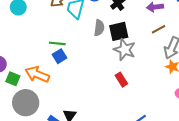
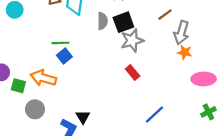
gray star: (125, 50) -> (132, 41), turned -30
gray circle: (26, 103) -> (35, 109), size x0.7

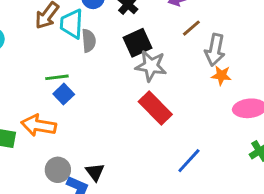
gray semicircle: (102, 21) -> (89, 41), moved
gray star: (132, 41) -> (151, 66), turned 30
red rectangle: (133, 73) -> (155, 108), size x1.6
gray circle: (35, 109) -> (58, 170), moved

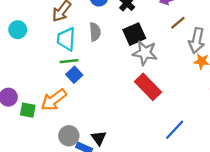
cyan trapezoid: (72, 24) -> (66, 39), moved
orange arrow: (39, 125) -> (54, 100), turned -48

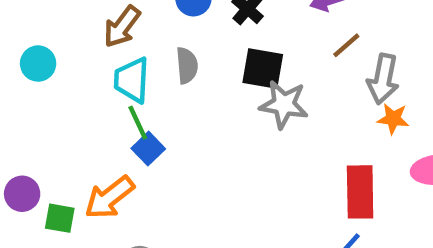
black square: (134, 34) -> (263, 69), turned 35
green line: (69, 61) -> (138, 123), turned 72
red rectangle: (148, 87) -> (360, 192), moved, turned 44

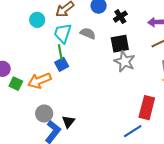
cyan circle: (38, 64) -> (37, 20), moved
gray semicircle: (187, 65) -> (88, 33), turned -77
black square: (263, 69) -> (120, 44), turned -36

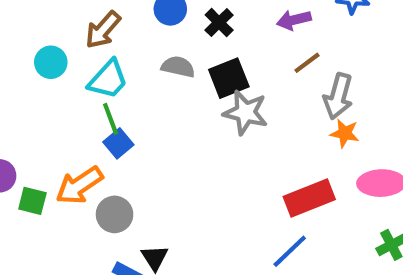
cyan trapezoid: (63, 33) -> (108, 79), turned -145
gray semicircle: (88, 33) -> (178, 67), moved
red rectangle: (147, 108) -> (309, 198), turned 65
gray circle: (44, 114) -> (115, 214), moved

